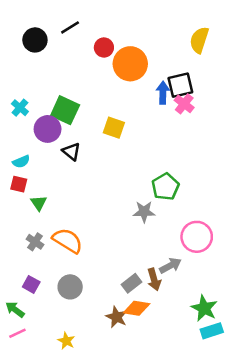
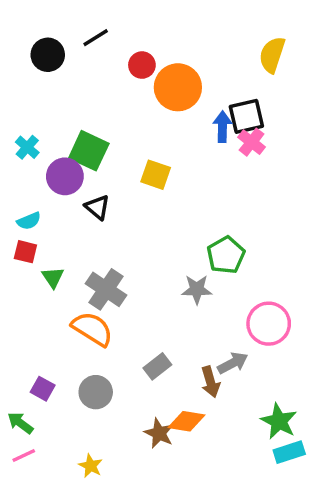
gray cross: (35, 242) -> (106, 289), moved, size x1.6
gray rectangle: (132, 283) -> (157, 366), moved

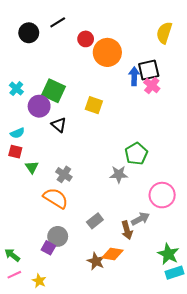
gray cross: (106, 289) -> (64, 174), size x0.7
purple square: (43, 389) -> (48, 248), moved
yellow star: (91, 466) -> (39, 281), moved

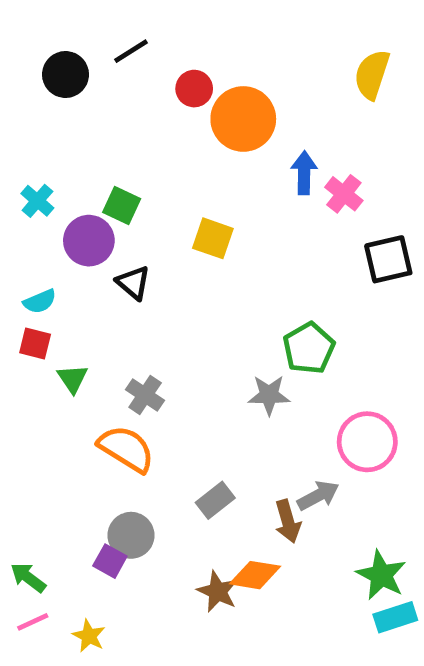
black square: (149, 70) -> (388, 259), moved
green square: (54, 91) -> (122, 206), size x0.7

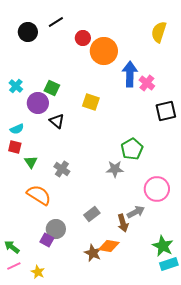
blue arrow: (304, 173) -> (130, 74), size x1.4
orange semicircle: (126, 449) -> (39, 195), moved

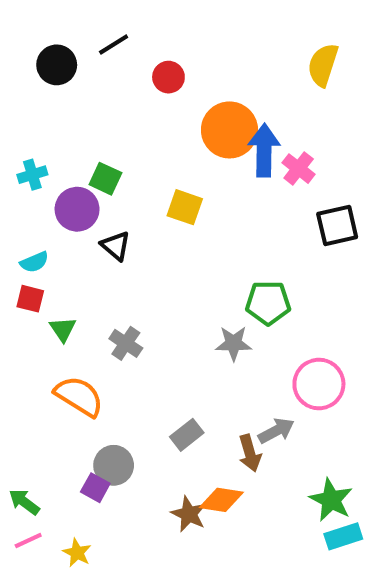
orange circle: (104, 51) -> (229, 130), moved
cyan cross: (16, 86) -> (32, 175), turned 32
green pentagon: (132, 149) -> (268, 303), turned 30

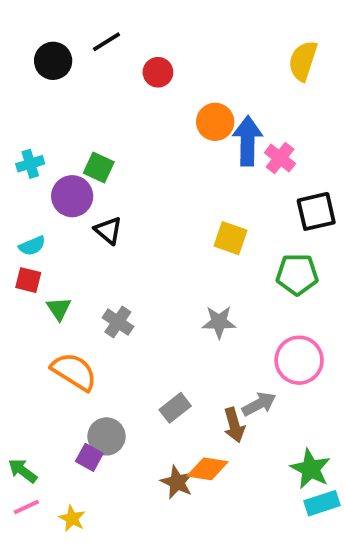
orange circle: (229, 130) -> (215, 122), size x0.7
yellow square: (185, 207) -> (230, 238), moved
green pentagon: (268, 303) -> (297, 274), moved

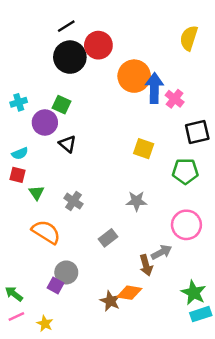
black circle: (53, 61) -> (70, 57), moved, size x1.4
red circle: (158, 72) -> (98, 45), size x1.5
orange circle: (215, 122) -> (134, 76), size x1.4
gray rectangle: (175, 408) -> (108, 238), moved

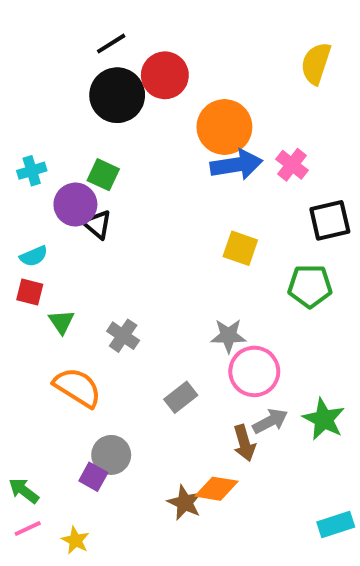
blue arrow: (154, 88) -> (236, 165), moved, turned 80
black triangle: (67, 144) -> (97, 224), moved
pink circle: (186, 225) -> (254, 371), moved
green star: (194, 293) -> (324, 419), moved

